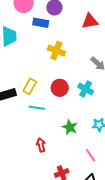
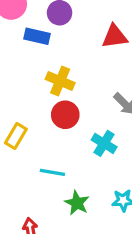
red circle: (60, 88) -> (65, 115), moved
cyan line: (37, 108) -> (52, 172), moved

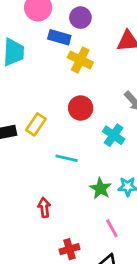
yellow cross: (60, 81) -> (80, 60), moved
green star: (77, 203) -> (101, 188), moved

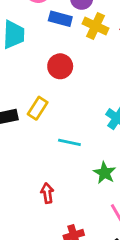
yellow cross: (80, 60) -> (95, 26), moved
red circle: (81, 108) -> (60, 66), moved

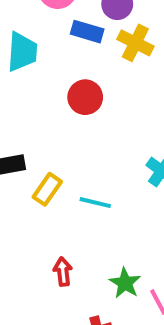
yellow rectangle: (38, 108) -> (47, 189), moved
green star: (105, 173) -> (125, 283), moved

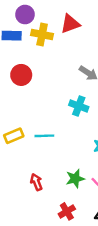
yellow rectangle: (47, 189) -> (14, 136), turned 48
green star: (125, 283) -> (75, 179), turned -30

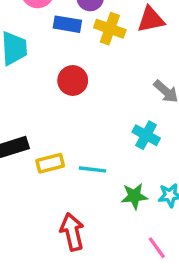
green star: (75, 179) -> (134, 196), moved
red arrow: (36, 182) -> (72, 232), size x1.5

